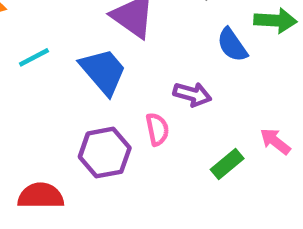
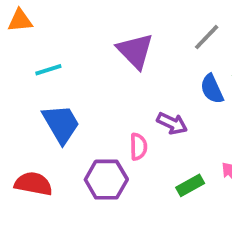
blue trapezoid: (103, 71) -> (61, 124), moved
purple hexagon: (105, 153) -> (106, 180), moved

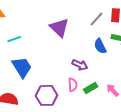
pink semicircle: (138, 147) -> (73, 85), moved
green rectangle: (190, 185) -> (91, 88), moved

